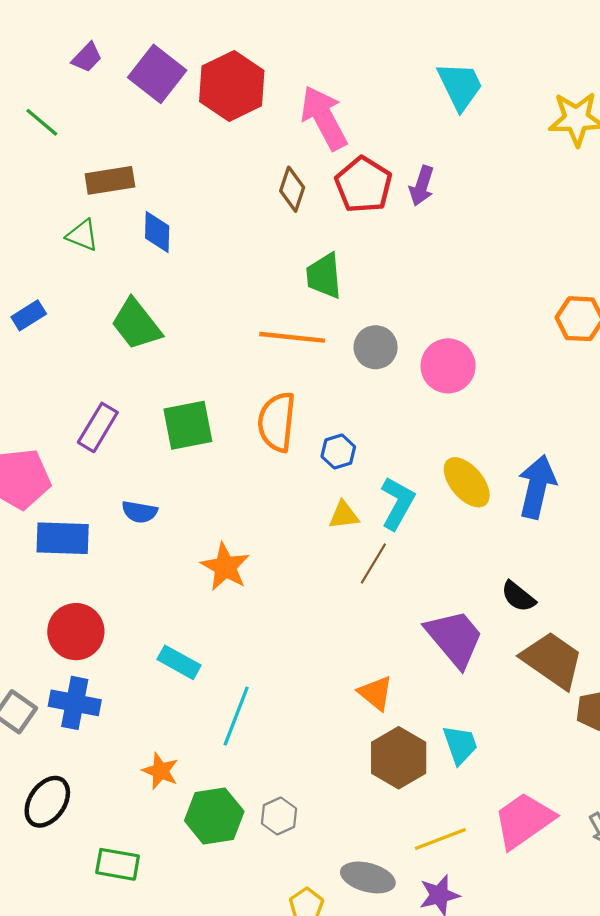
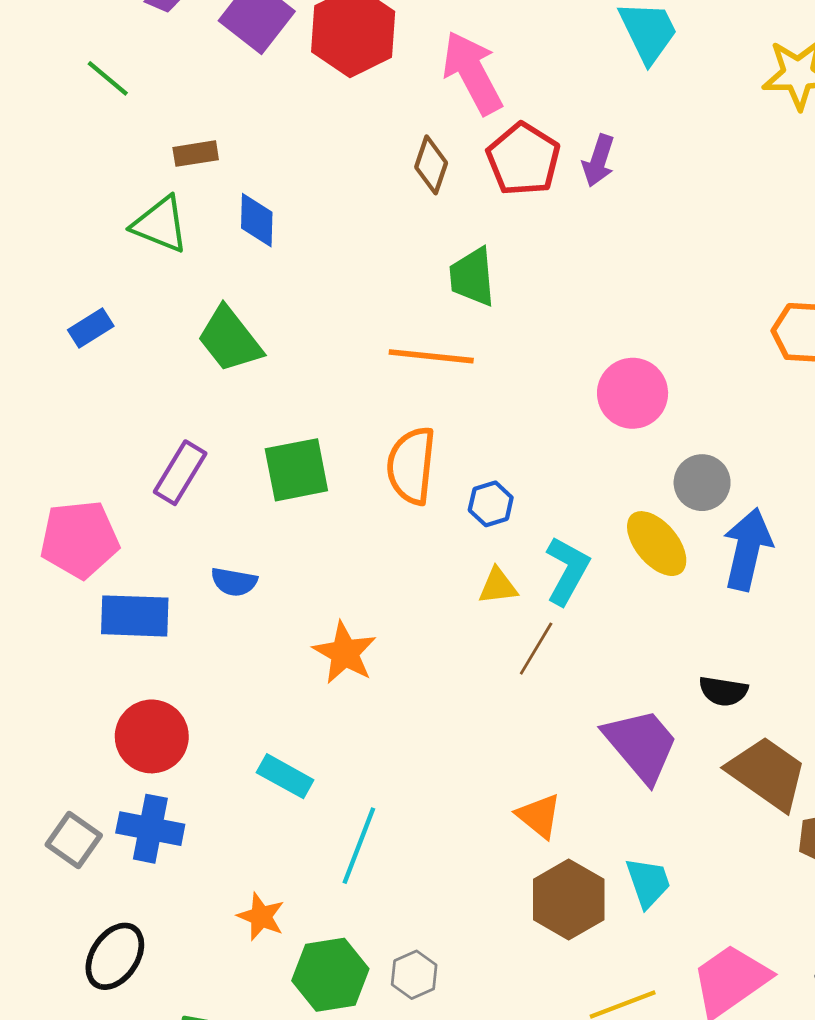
brown rectangle: (110, 180) -> (196, 154), size x0.7
green triangle: (82, 235) -> (160, 224), size x1.4
gray circle: (376, 347) -> (702, 483), moved
black semicircle: (518, 596) -> (723, 691), turned -30

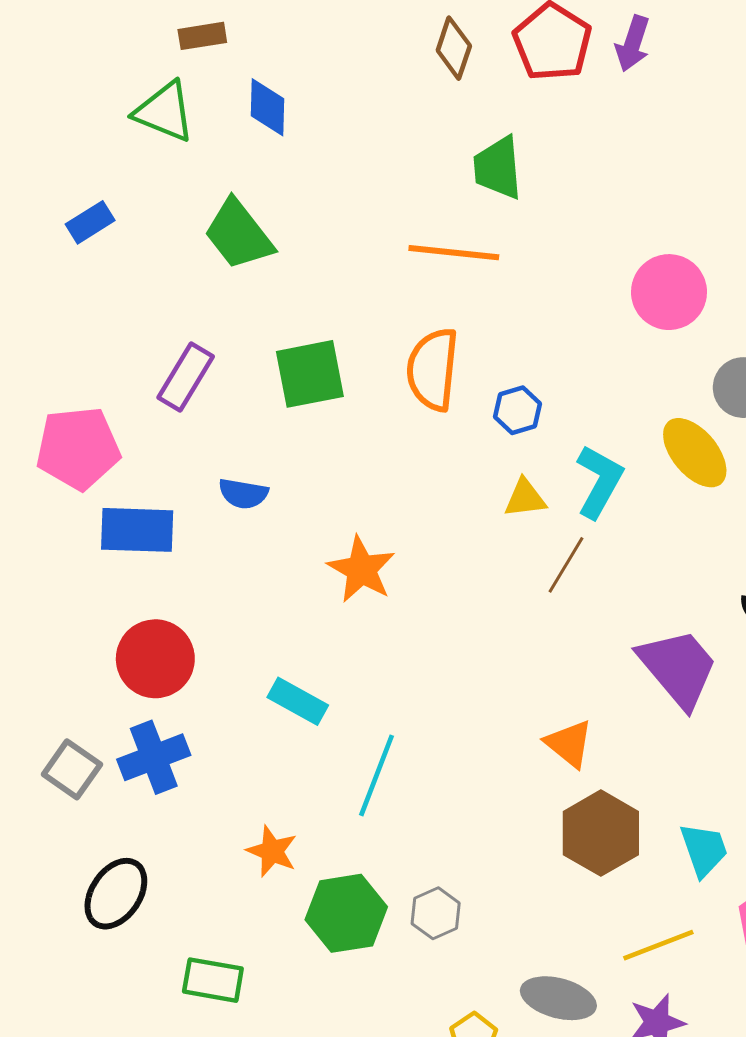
blue cross: (150, 829) -> (154, 757), turned -32
cyan trapezoid: (648, 883) -> (704, 850), moved

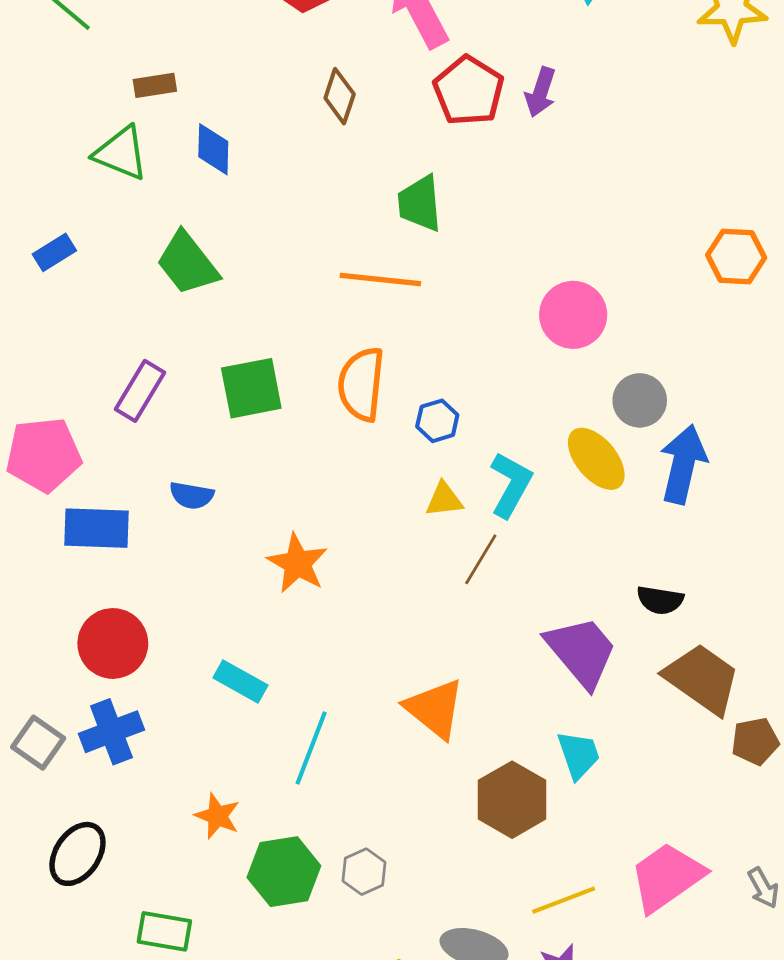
brown diamond: (454, 48) -> (340, 96), moved
orange triangle: (569, 744) -> (435, 709), moved, size x1.4
cyan trapezoid: (704, 850) -> (579, 755), moved

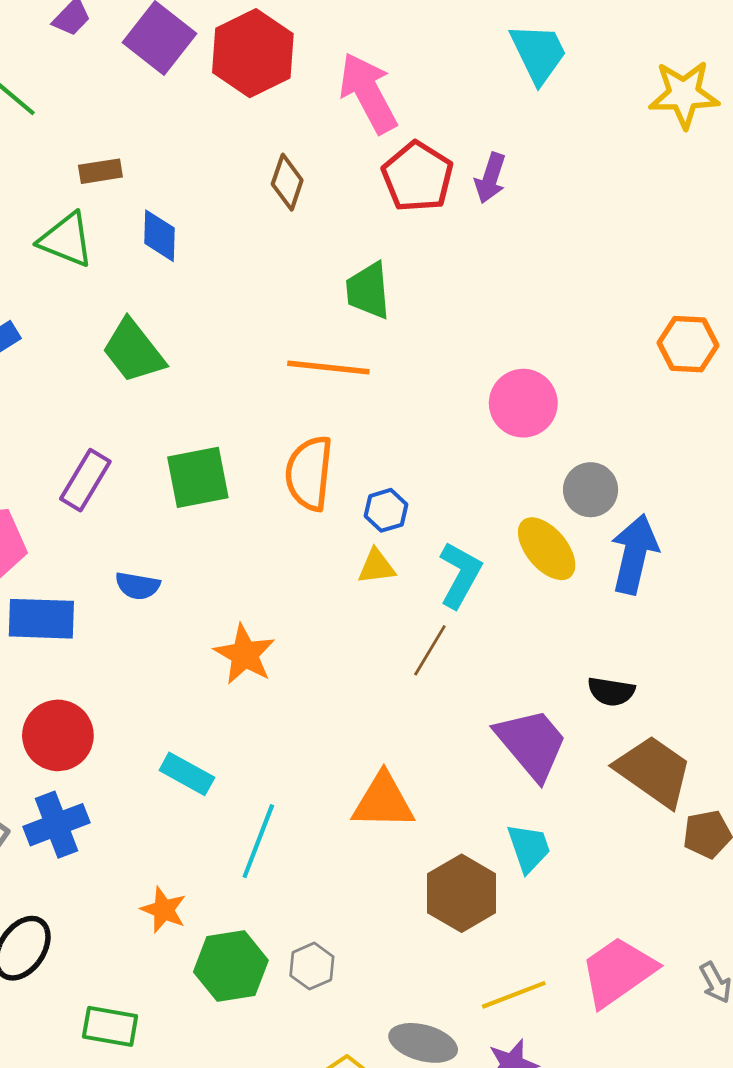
yellow triangle: (444, 500) -> (376, 567), moved
orange triangle: (435, 709) -> (383, 801), turned -38

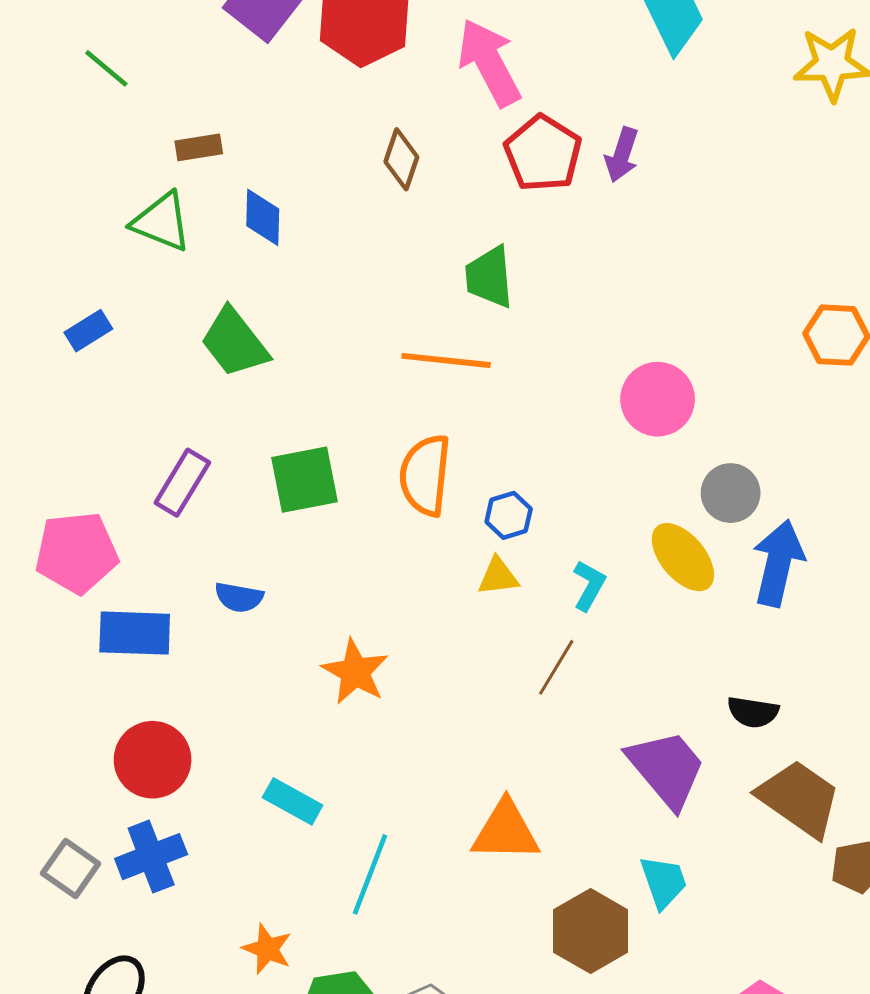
cyan L-shape: (460, 575) -> (589, 585), size x0.7

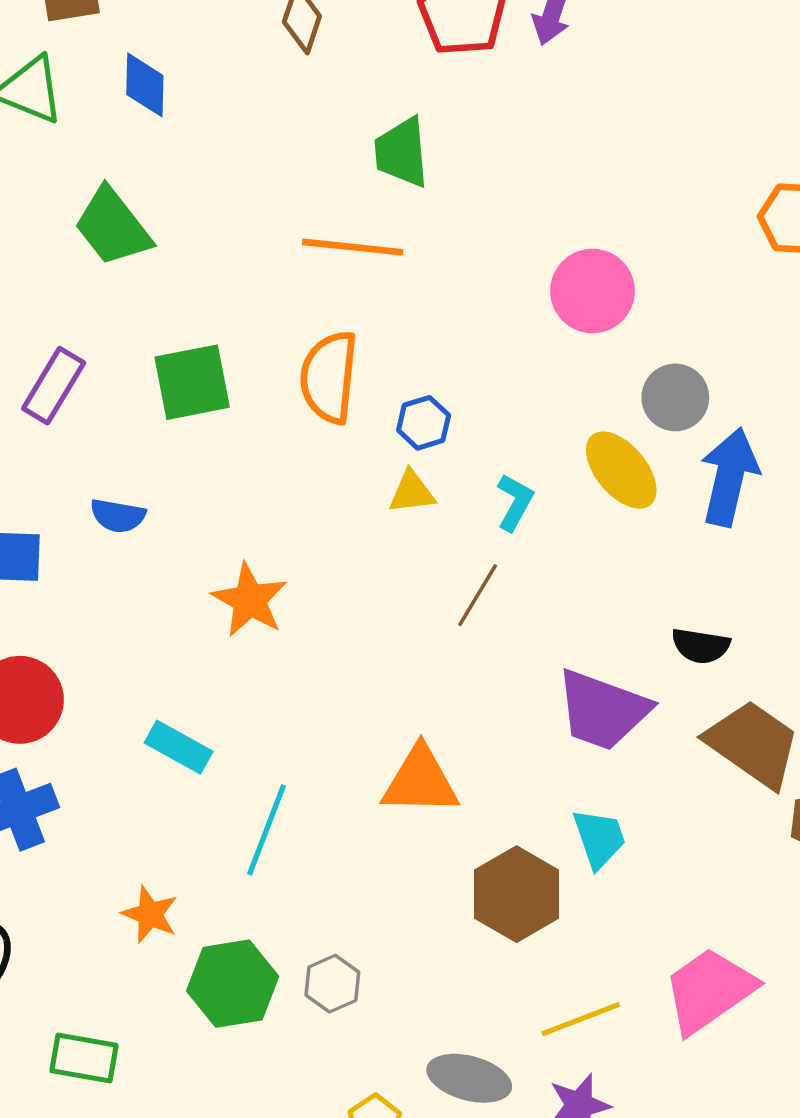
purple trapezoid: (667, 769) -> (603, 710), turned 150

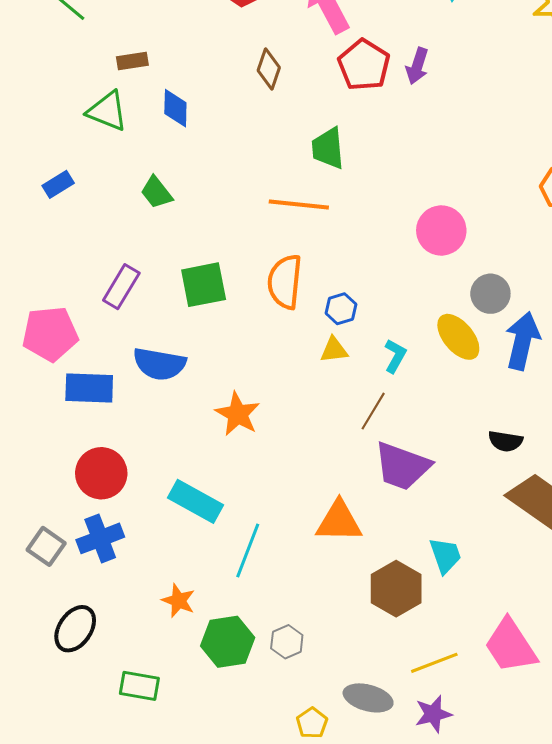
green trapezoid: (113, 227) -> (156, 192), size x0.7
blue semicircle: (118, 516) -> (159, 364), size x1.6
purple trapezoid: (603, 710) -> (402, 466), moved
cyan rectangle: (179, 747) -> (196, 501), size x1.4
pink trapezoid: (709, 990) -> (511, 646), turned -88

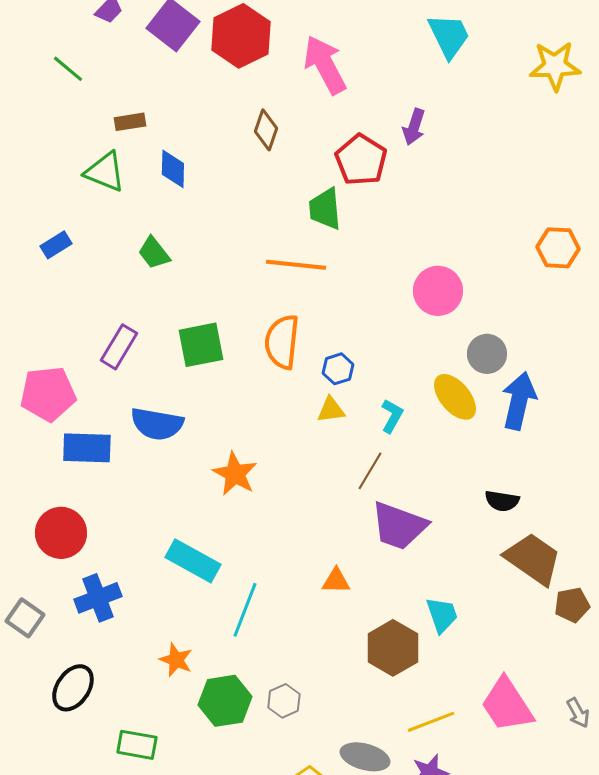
red pentagon: (364, 65) -> (361, 160), moved
red circle: (101, 473) -> (61, 533), moved
orange triangle: (339, 521) -> (336, 581), size x0.6
gray square: (46, 546) -> (25, 618), moved

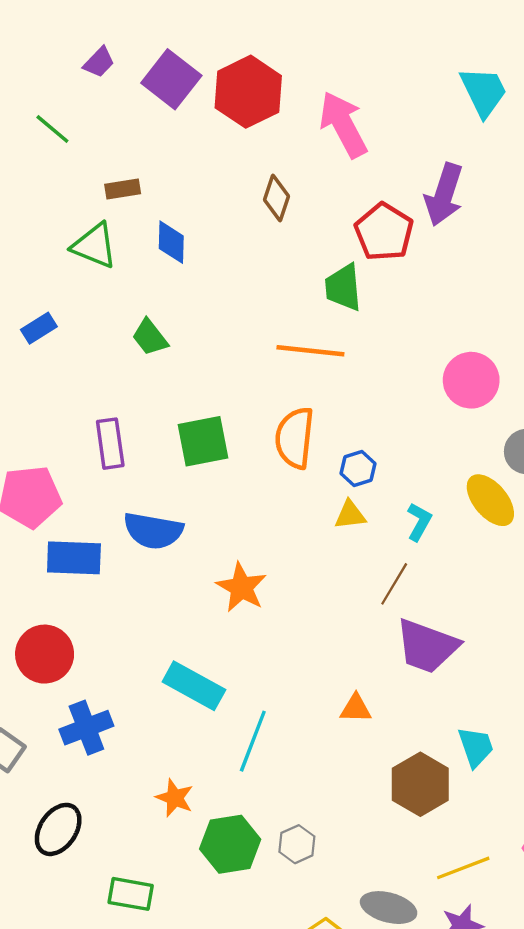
purple arrow: (414, 127) -> (444, 195), size x1.5
purple rectangle: (119, 347) -> (110, 444), turned -39

